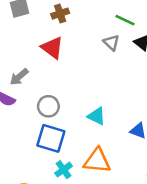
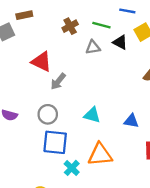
brown cross: (60, 14) -> (70, 26), moved
gray triangle: (111, 43) -> (93, 47), turned -42
gray arrow: (19, 77) -> (58, 81), moved

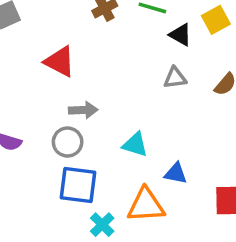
gray triangle: (93, 47) -> (175, 78), moved
gray arrow: (58, 81) -> (83, 110), moved, turned -132
blue triangle: (131, 121) -> (176, 173), moved

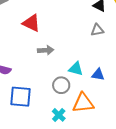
gray circle: (68, 142) -> (61, 85), moved
blue triangle: (176, 173) -> (98, 74), moved
blue square: (78, 185) -> (20, 97), moved

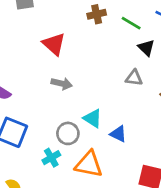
cyan cross: (59, 115) -> (51, 158), moved

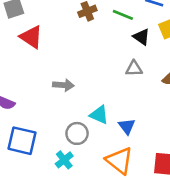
red triangle: (54, 44) -> (31, 37), moved
blue triangle: (118, 134) -> (127, 126), turned 36
orange triangle: (89, 164) -> (119, 161), moved, turned 36

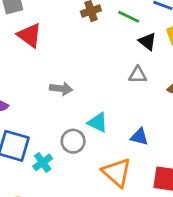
blue triangle: (127, 126) -> (139, 137), moved, turned -42
cyan cross: (64, 160) -> (43, 162), moved

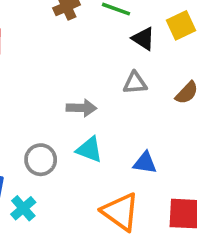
gray arrow: (61, 89) -> (82, 108), moved
gray circle: (73, 141) -> (41, 160), moved

